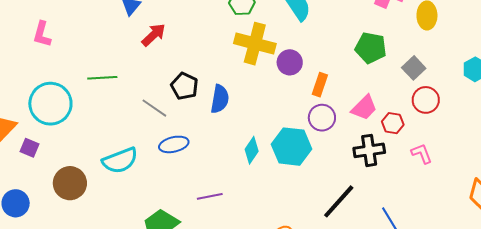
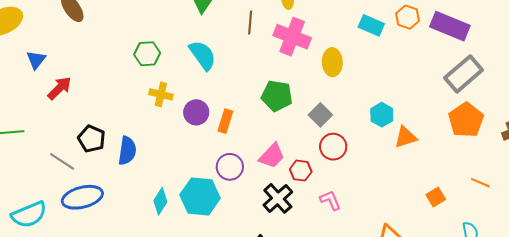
yellow cross: (255, 44) -> (161, 94), size x0.6
orange rectangle: (320, 85) -> (225, 121), moved
blue ellipse: (174, 144) -> (82, 197), size x1.4
black cross: (369, 150) -> (278, 198), turned -32

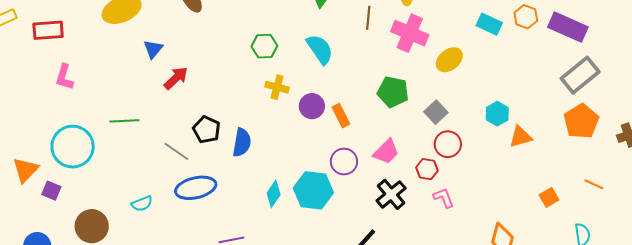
yellow ellipse: (332, 62) -> (449, 60), turned 52
orange rectangle: (225, 121) -> (341, 116), turned -45
red hexagon: (301, 171) -> (427, 169), moved
cyan semicircle: (29, 215) -> (142, 204), size x0.6

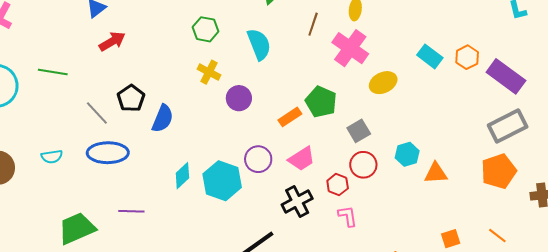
cyan hexagon: (497, 114) -> (407, 154), moved
orange rectangle: (341, 116) -> (290, 117), moved, turned 70

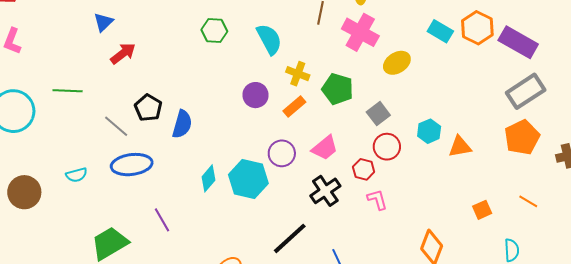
orange hexagon: (467, 57) -> (477, 28), size x1.4
yellow cross: (209, 72) -> (298, 74), moved
orange rectangle: (290, 117) -> (294, 107), moved
purple line: (131, 211) -> (162, 220), turned 65

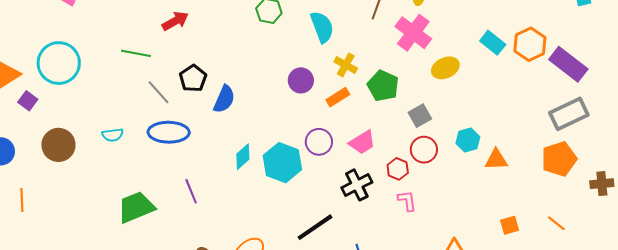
green line: (68, 91) -> (136, 53), moved

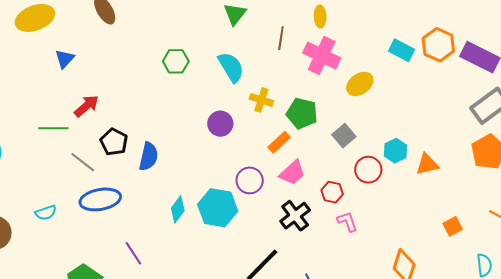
red arrow: (175, 21) -> (86, 106), moved
orange rectangle: (338, 97) -> (279, 142), moved
red circle: (424, 150) -> (368, 170), moved

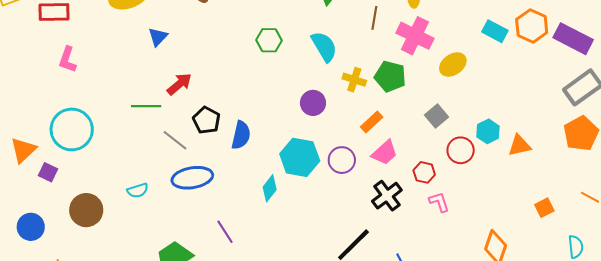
green pentagon: (302, 113) -> (390, 76), moved
cyan hexagon: (218, 208) -> (300, 157), moved

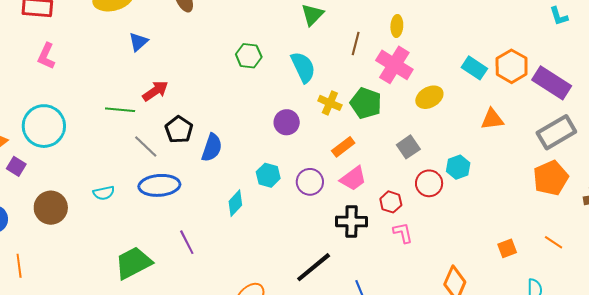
orange triangle: (519, 145) -> (492, 119), moved
cyan hexagon: (300, 157) -> (268, 175), size x0.6
black cross: (387, 196) -> (351, 222), turned 32

